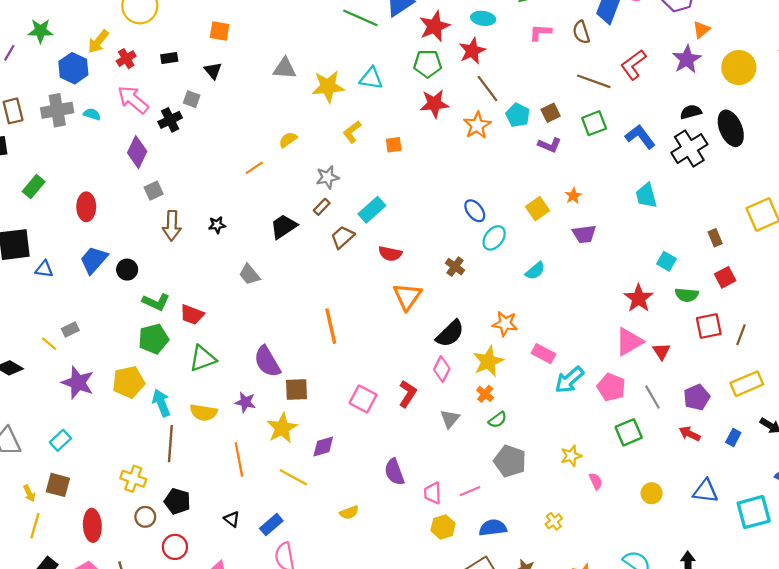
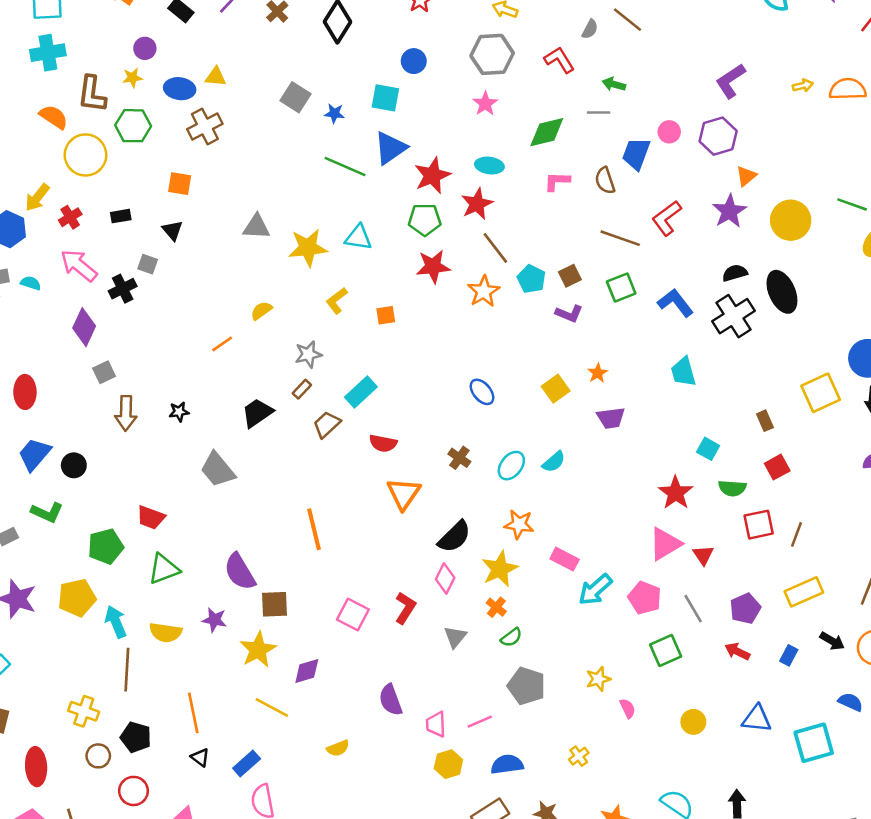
cyan ellipse: (494, 238) -> (511, 466), moved
gray trapezoid: (249, 274) -> (218, 470), size x1.4
green L-shape: (156, 302) -> (47, 512), moved
orange line: (239, 459) -> (193, 713), moved

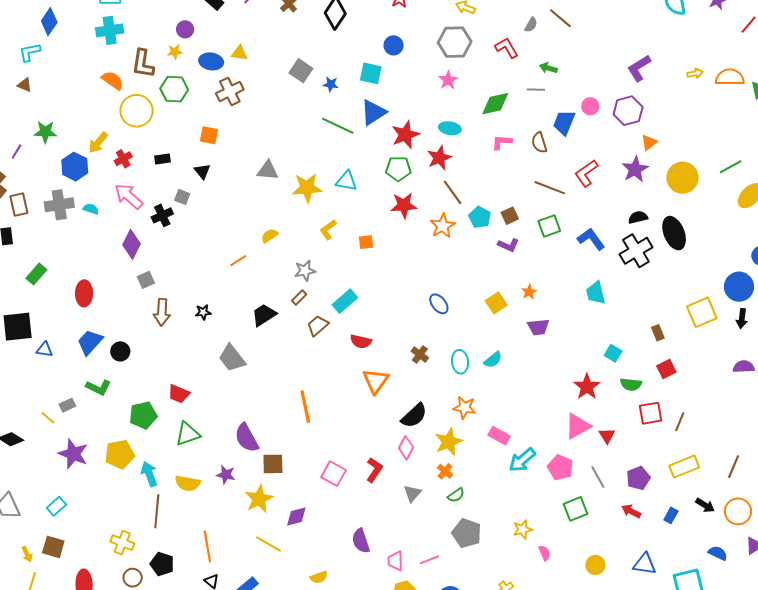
green line: (852, 204) -> (731, 167), turned -50
cyan ellipse: (511, 466) -> (460, 362), turned -45

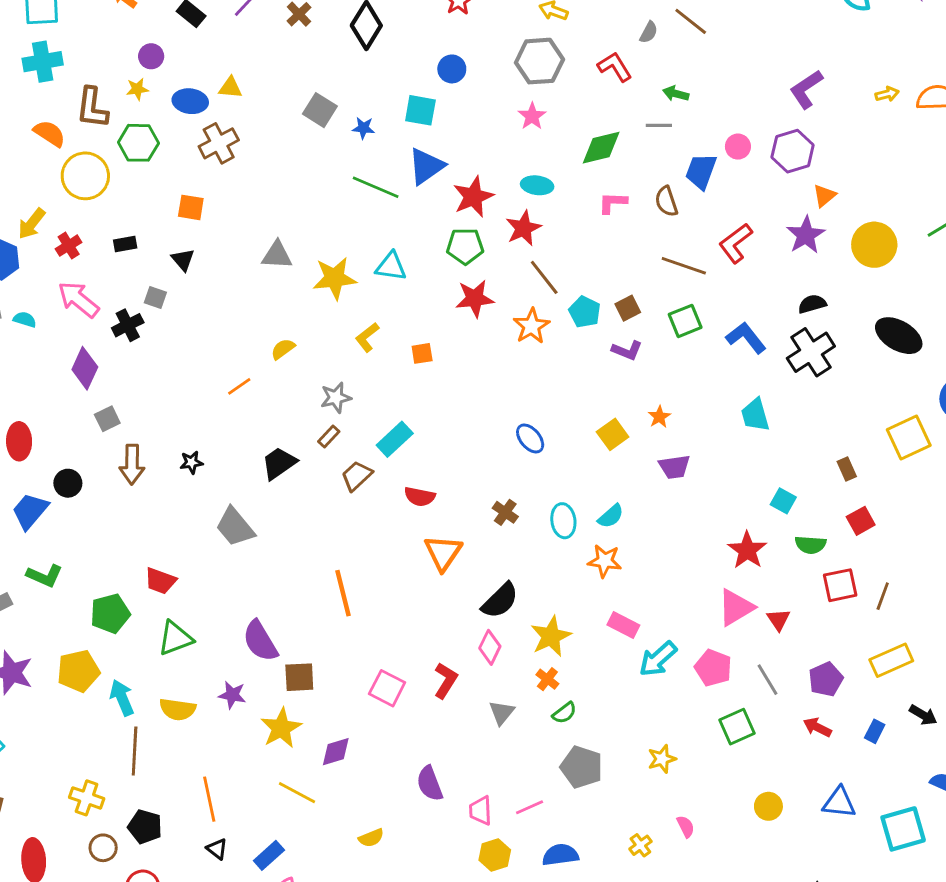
black ellipse: (674, 233) -> (899, 336), moved, turned -36
black circle: (120, 351) -> (68, 483), moved
orange star: (465, 408) -> (605, 561), moved
pink semicircle: (545, 553) -> (686, 827), moved

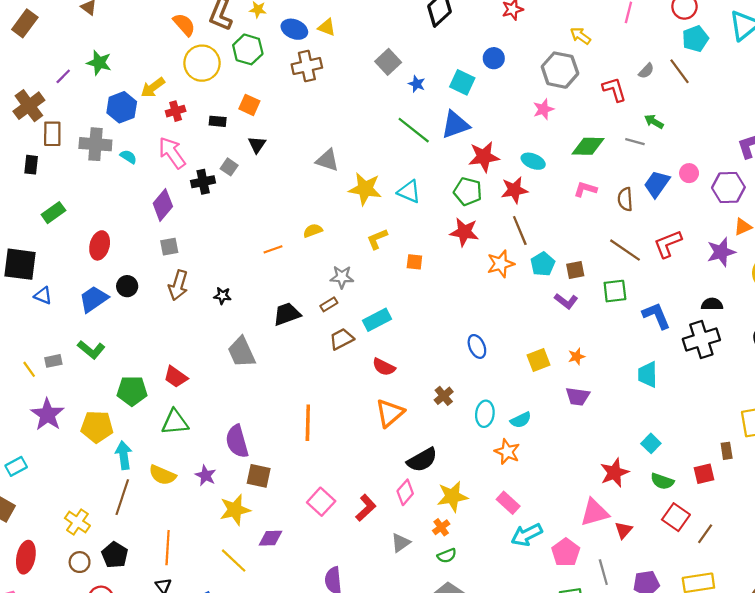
orange square: (191, 207) -> (249, 105), moved
brown rectangle: (847, 469) -> (727, 451), moved
red square: (840, 585) -> (676, 517), turned 32

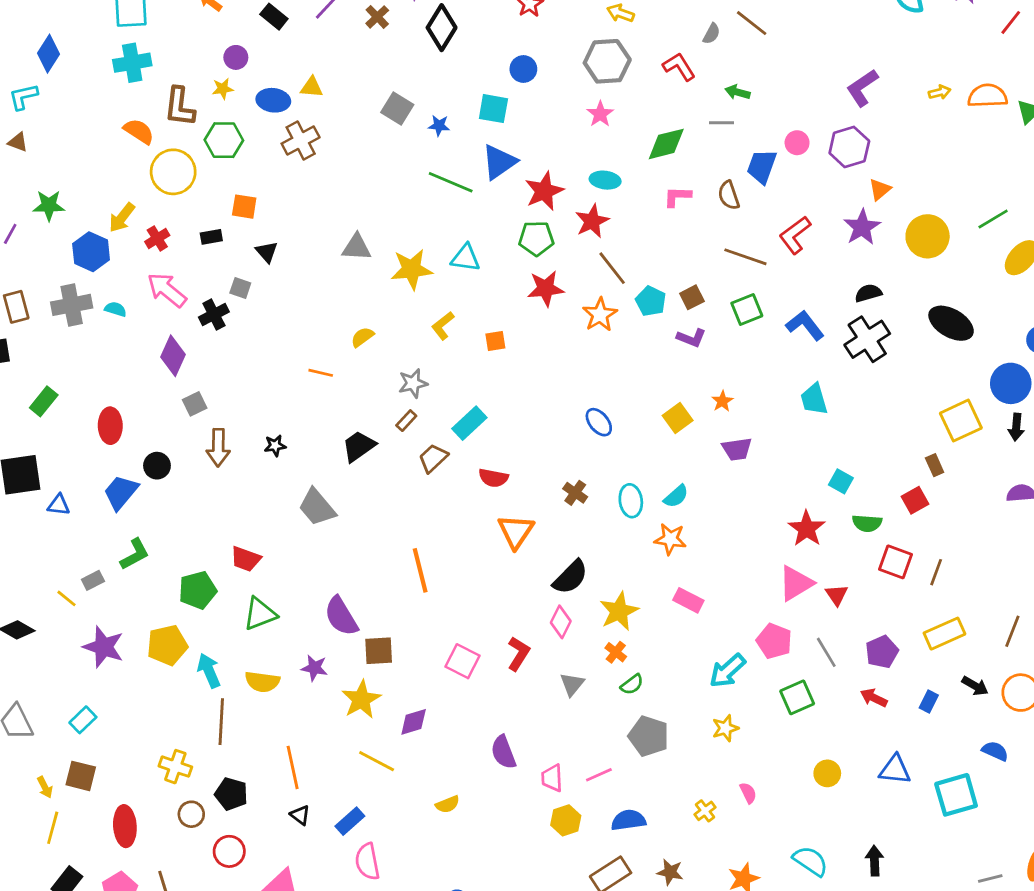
orange line: (273, 249) -> (321, 373), turned 48
green L-shape: (91, 350) -> (135, 554), turned -52
cyan arrow: (527, 535) -> (727, 671), moved

